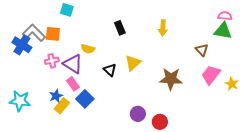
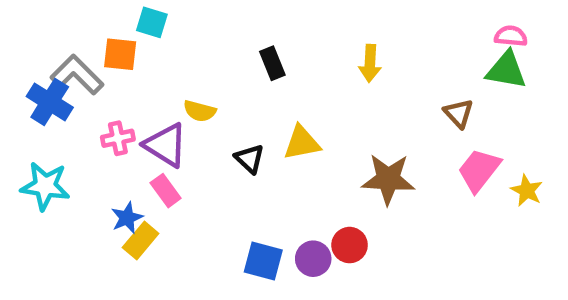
orange square: (53, 34) -> (120, 54), moved
yellow triangle: (133, 63) -> (302, 143), turned 30
blue square: (85, 99) -> (263, 261), moved, turned -30
cyan star: (20, 101) -> (45, 186), moved
red circle: (160, 122) -> (350, 245), moved

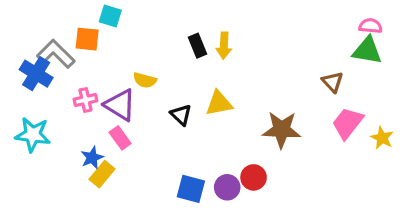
yellow arrow: (370, 63) -> (224, 46), moved

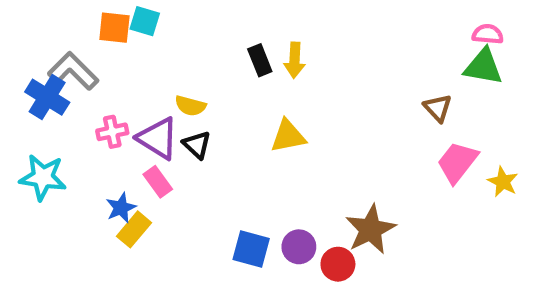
orange square: (87, 39) -> (114, 28), moved
black triangle: (181, 115) -> (197, 145), moved
brown star: (282, 130) -> (370, 229), moved, turned -30
red circle: (254, 177) -> (338, 264), moved

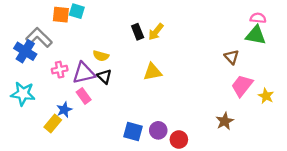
yellow arrow: (295, 60) -> (156, 32), turned 36
purple triangle: (158, 138) -> (84, 73), turned -45
yellow rectangle: (134, 229) -> (53, 123), moved
brown star: (370, 229) -> (225, 121), moved, size x0.7

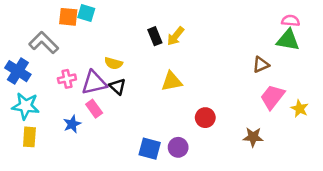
blue cross: (25, 51) -> (18, 71), moved
brown triangle: (232, 57) -> (261, 65), turned 49
brown star: (225, 121) -> (253, 137), turned 30
yellow rectangle: (53, 123) -> (29, 137), moved, turned -36
red circle: (179, 140) -> (205, 118), moved

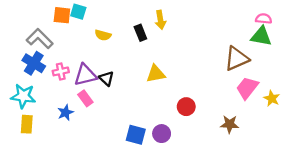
yellow arrow: (176, 36) -> (160, 20), moved, turned -48
yellow semicircle: (113, 63) -> (103, 35), moved
brown triangle: (261, 65) -> (237, 59), size x1.6
blue cross: (18, 71) -> (34, 63), moved

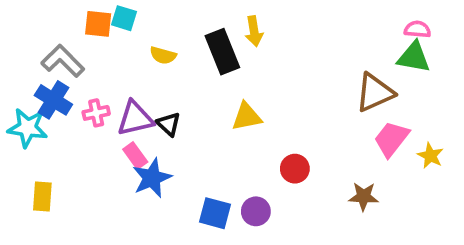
black rectangle: (140, 33) -> (222, 52), size x1.6
cyan star: (23, 96) -> (27, 128), moved
blue star: (65, 112) -> (152, 178), moved, size x1.5

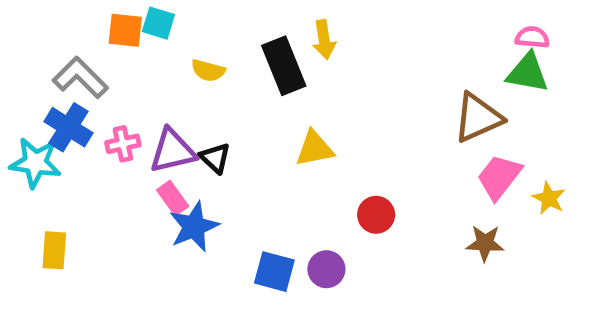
brown star: (364, 196) -> (485, 243), moved

